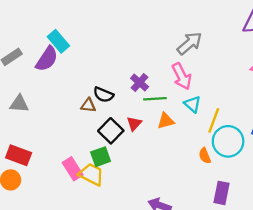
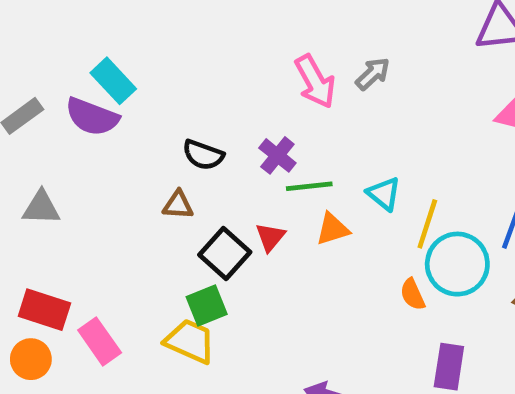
gray arrow: (190, 43) -> (373, 74), size x0.7
purple semicircle: (47, 59) -> (92, 117), turned 80
pink arrow: (182, 76) -> (315, 81), moved
black semicircle: (103, 95) -> (203, 155), moved
pink rectangle: (73, 169) -> (100, 341), moved

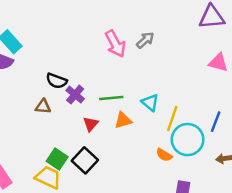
purple cross: (277, 155) -> (75, 95), moved
black square: (225, 253) -> (85, 160), moved
orange semicircle: (413, 294) -> (164, 155), turned -35
green square: (207, 306) -> (57, 159), turned -35

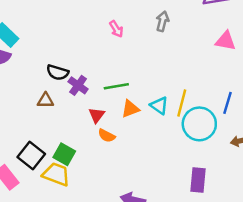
gray arrow: (145, 40) -> (162, 21), moved, turned -30
pink arrow: (115, 44) -> (116, 29), size x0.6
cyan triangle: (150, 102) -> (159, 106), moved
orange semicircle: (164, 155) -> (107, 136), moved
black square: (85, 160) -> (31, 155), moved

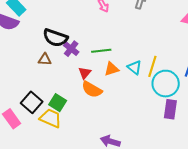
black semicircle: (58, 72) -> (55, 38), size x1.4
orange semicircle: (107, 136) -> (92, 89), size x1.5
purple rectangle: (198, 180) -> (170, 109), moved

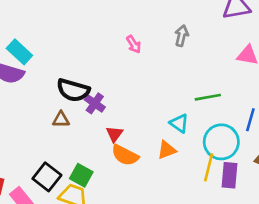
green line: (101, 51) -> (208, 97), moved
yellow line: (152, 66) -> (209, 167), moved
orange triangle: (112, 69) -> (167, 150), moved

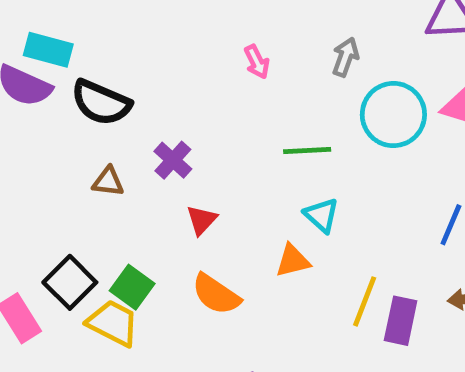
cyan rectangle: (19, 52) -> (48, 50), turned -35
black semicircle: (73, 90) -> (101, 103), moved
green line: (208, 97) -> (307, 150), moved
cyan circle: (221, 142) -> (393, 115), moved
orange semicircle: (125, 155) -> (216, 294), moved

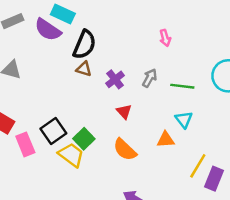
gray arrow: (345, 57) -> (150, 78), moved
black semicircle: (101, 103) -> (84, 45), turned -100
brown triangle: (108, 182) -> (84, 69), moved
red triangle: (202, 220) -> (124, 112), turned -35

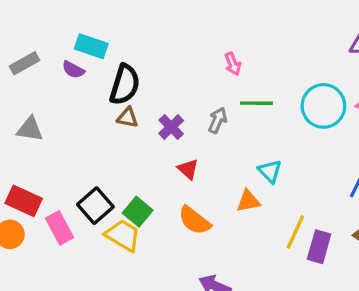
purple semicircle: (48, 30) -> (73, 70), size x0.6
green line: (182, 86) -> (256, 103), moved

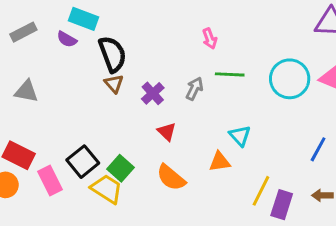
black semicircle: (125, 85) -> (112, 54), turned -39
brown triangle: (128, 118) -> (114, 84), turned 36

